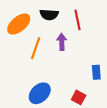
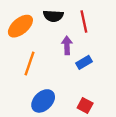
orange line: (36, 48) -> (29, 64), moved
blue rectangle: (96, 72) -> (84, 62), moved, turned 64

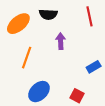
red line: (84, 22) -> (89, 16), moved
blue rectangle: (84, 62) -> (94, 67), moved

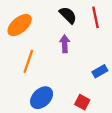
black semicircle: (48, 14) -> (68, 15), moved, turned -138

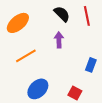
orange line: (28, 61) -> (26, 56), turned 40
blue rectangle: (100, 71) -> (91, 65), turned -40

